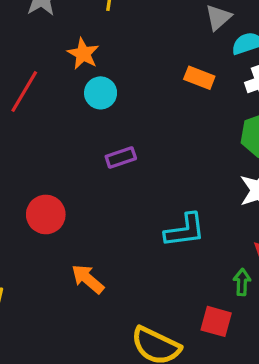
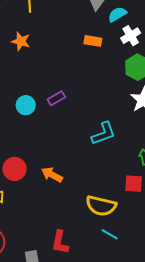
cyan circle: (101, 93) -> (26, 105), moved
red circle: (46, 214) -> (15, 169), moved

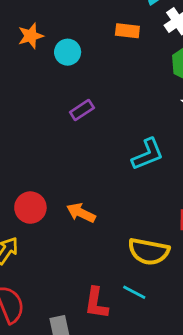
orange star: (21, 41) -> (31, 36), turned -30
cyan circle: (26, 105) -> (68, 52), moved
cyan line: (110, 234) -> (134, 292), moved

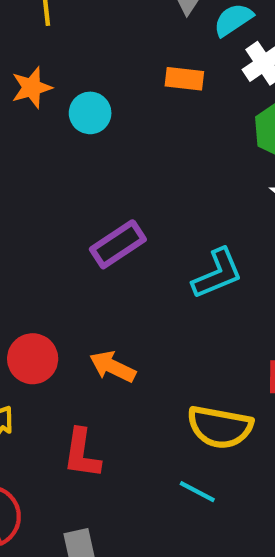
purple rectangle: (82, 110) -> (118, 244), moved, size x1.4
red L-shape: (96, 303) -> (82, 453), moved

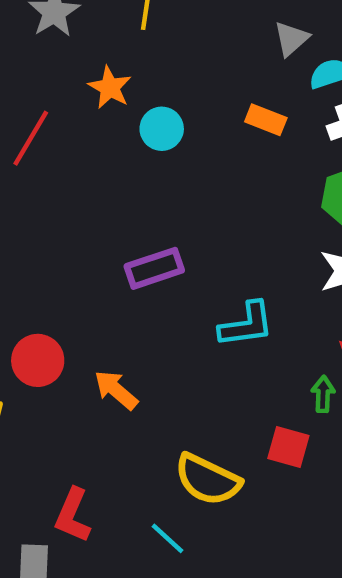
orange star: (32, 88) -> (110, 87), turned 30
red L-shape: (82, 453) -> (73, 515), moved

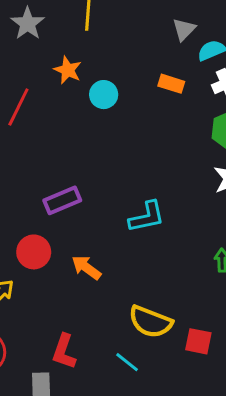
purple rectangle: (154, 268) -> (62, 200), moved
cyan L-shape: (246, 325) -> (147, 217), moved
red square: (288, 447) -> (198, 341), moved

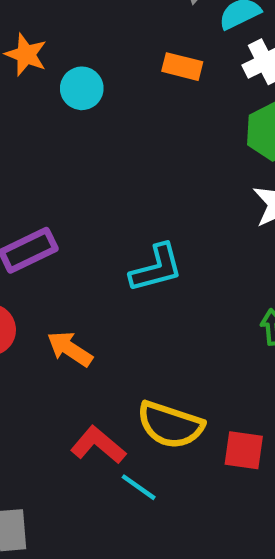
red L-shape: (64, 352) -> (98, 445), moved, turned 114

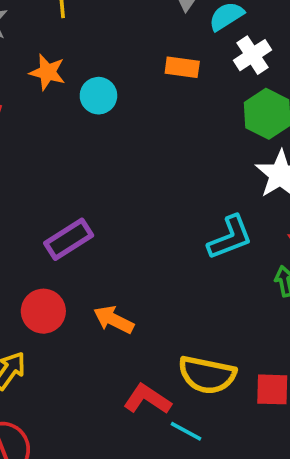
cyan L-shape: (156, 268) -> (230, 237), moved

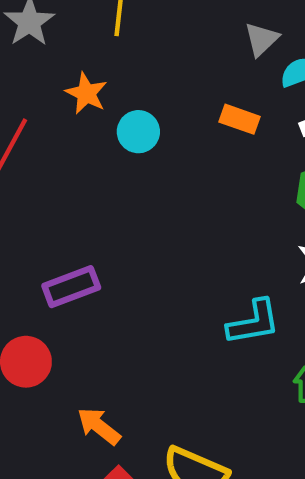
orange arrow: (114, 320) -> (99, 426), moved

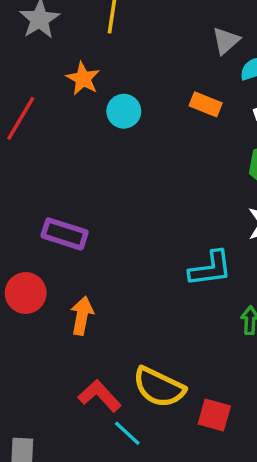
purple rectangle: (71, 287) -> (65, 234), turned 36
orange arrow: (99, 426) -> (82, 316), moved, turned 60

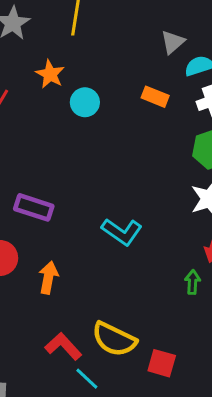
cyan L-shape: (210, 269) -> (122, 232), moved, turned 42

